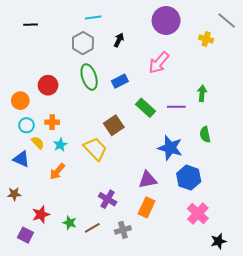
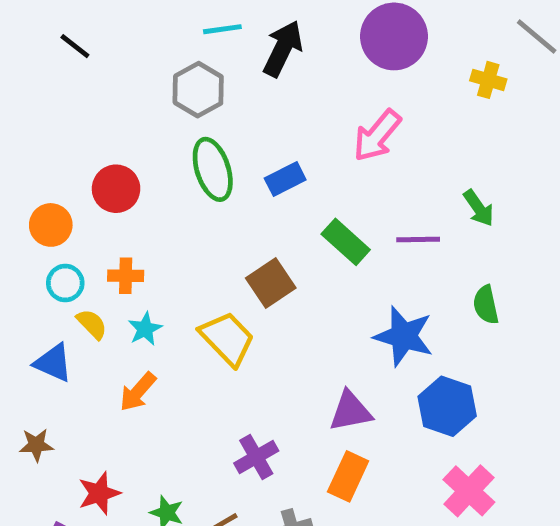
black line: (31, 25) -> (75, 46), turned 40
black arrow: (119, 40) -> (283, 49), moved, size x1.6
green arrow: (202, 93) -> (479, 208), turned 140
purple cross: (108, 199) -> (256, 457), turned 30

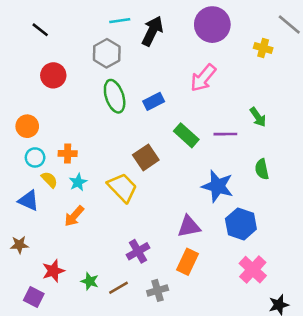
red circle: (116, 189) -> (53, 75), moved

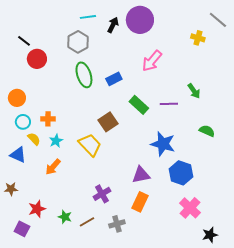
purple circle: (212, 25) -> (140, 20), moved
black line: (40, 30) -> (24, 41), moved
black arrow: (152, 31) -> (113, 25), size x0.7
green semicircle: (262, 169) -> (207, 131), moved, turned 126

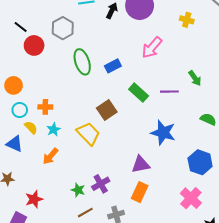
yellow cross: (198, 38) -> (187, 20), moved
gray hexagon: (78, 42) -> (63, 28), moved
blue hexagon: (181, 173) -> (200, 162), moved
green star: (65, 217) -> (78, 190), moved

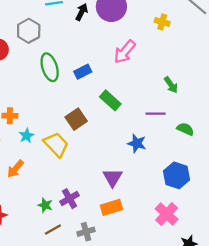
purple line: (169, 92) -> (156, 114), moved
cyan star: (53, 130) -> (26, 136), moved
blue star: (163, 133) -> (137, 143), size x0.7
purple triangle: (141, 164) -> (113, 178), turned -48
orange rectangle: (140, 192) -> (111, 207), turned 48

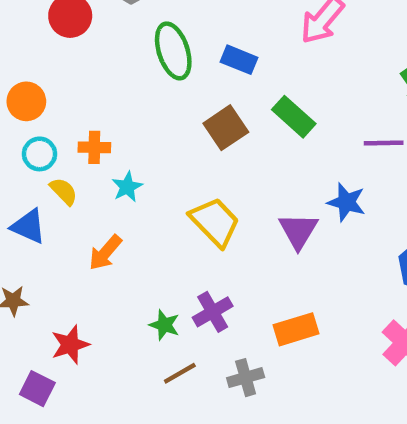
blue rectangle: (83, 72) -> (239, 60), turned 49
brown square: (76, 119) -> (226, 128), moved
yellow trapezoid: (56, 144) -> (215, 222), moved
purple triangle: (113, 178) -> (298, 231), moved

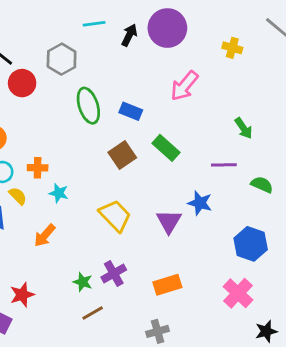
cyan star: (127, 187) -> (59, 193), turned -30
gray cross: (246, 378) -> (158, 331), moved

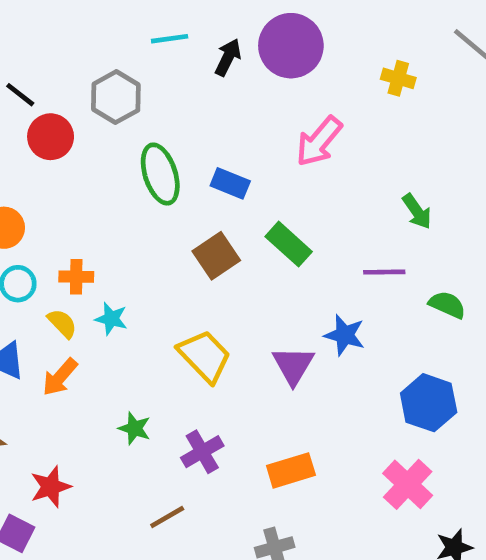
yellow semicircle: (18, 196) -> (62, 323), moved
orange arrow: (45, 235) -> (60, 377), moved
green star: (83, 282) -> (135, 428), moved

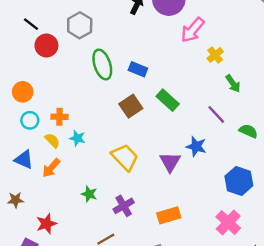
yellow cross: (398, 78) -> (215, 55), moved, turned 35
pink arrow: (319, 141) -> (193, 30), moved
purple line: (384, 272) -> (216, 114), turned 48

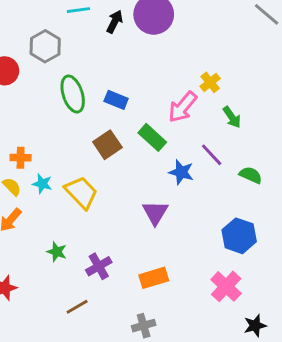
pink arrow: (193, 30) -> (183, 107), moved
blue star: (196, 146) -> (181, 172), moved
yellow trapezoid: (125, 157) -> (81, 192), moved

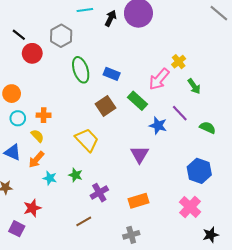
cyan star: (42, 184) -> (50, 178), moved
green star: (57, 252) -> (76, 175), moved

